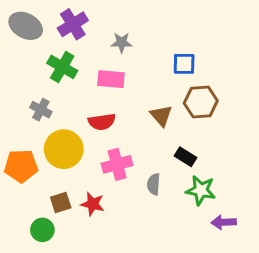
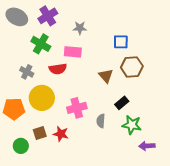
red semicircle: (102, 122) -> (58, 69), moved
black rectangle: (186, 157) -> (122, 103), turned -72
green circle: (42, 230) -> (21, 146), moved

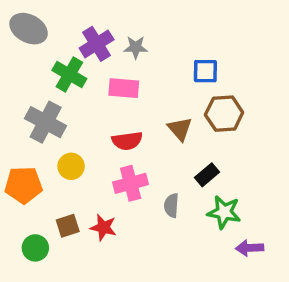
purple cross: (48, 16) -> (97, 44), moved
red semicircle: (58, 69) -> (127, 141), moved
gray cross: (27, 72) -> (46, 122), size x1.6
yellow circle: (42, 98) -> (71, 166), size x0.6

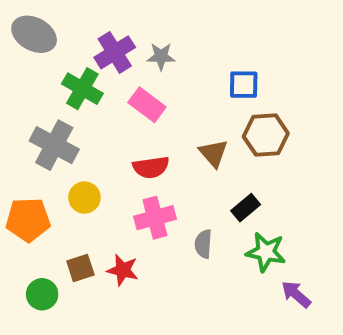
pink rectangle: (124, 88) -> (147, 105), turned 32
purple arrow: (250, 248) -> (296, 294), turned 44

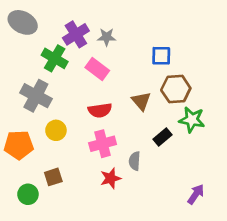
green star: (266, 252) -> (192, 120), moved
red star: (123, 270) -> (111, 178), moved, turned -30
purple arrow: (296, 294) -> (196, 194), turned 84

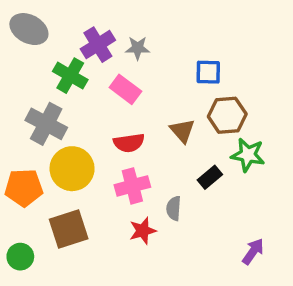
yellow circle: (56, 130) -> (72, 169), size x1.6
brown square: (53, 177) -> (69, 229), size x1.6
green circle: (28, 194) -> (20, 257), moved

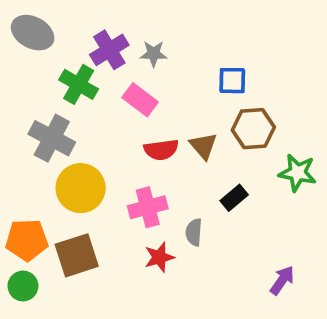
red semicircle: (129, 143) -> (161, 150), moved
green star: (248, 155) -> (298, 173), moved
orange pentagon: (24, 188) -> (27, 240), moved

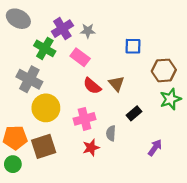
brown hexagon: (253, 129) -> (164, 70), moved
red semicircle: (161, 150) -> (92, 86), turned 48
green star: (298, 173) -> (170, 99), turned -30
purple arrow: (282, 280) -> (155, 148), moved

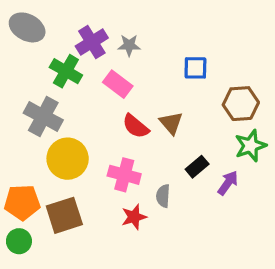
pink cross: (84, 119) -> (124, 175), turned 30
purple arrow: (155, 148) -> (228, 183), moved

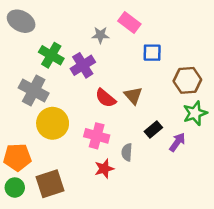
purple cross: (92, 42) -> (83, 65), moved
pink rectangle: (118, 84) -> (129, 22), moved
brown square: (64, 215) -> (50, 184), moved

